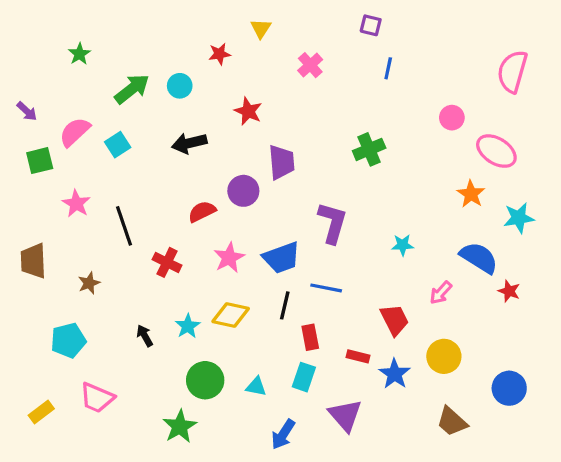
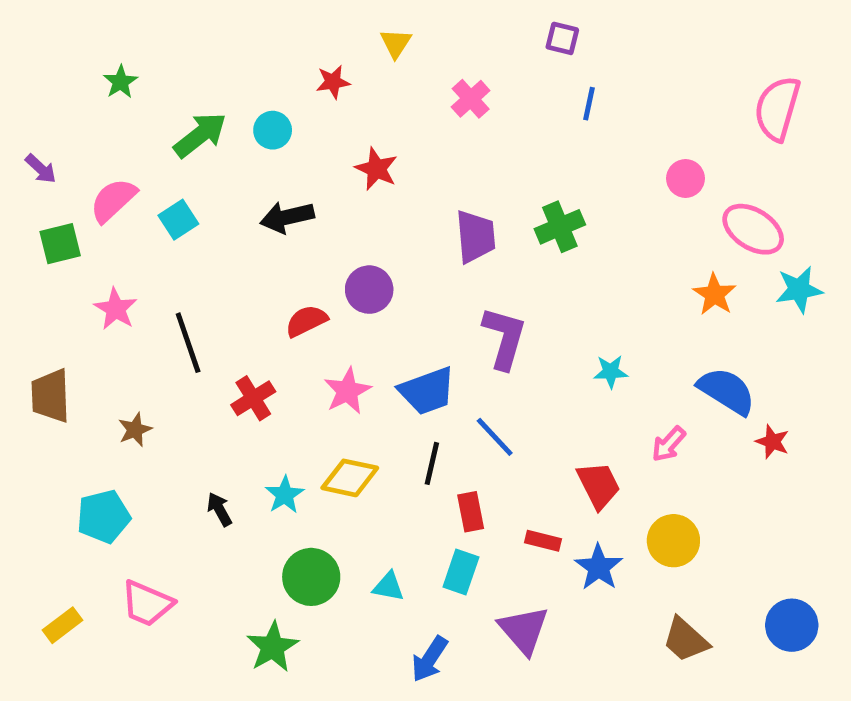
purple trapezoid: (282, 162) -> (475, 236), moved
cyan star: (519, 218) -> (799, 290), moved
red cross: (167, 262) -> (253, 398), turned 32
blue line: (326, 288) -> (495, 437), turned 36
blue circle: (509, 388) -> (792, 625), moved

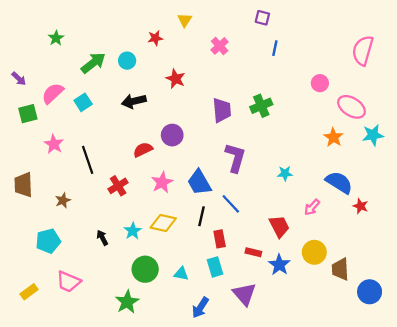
blue trapezoid: (427, 391) -> (199, 182), turned 80
cyan rectangle: (461, 572) -> (215, 267), turned -36
brown trapezoid: (686, 640) -> (340, 269), moved, turned 45

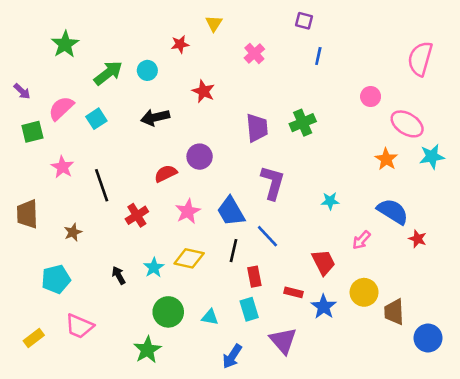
green star: (56, 38) -> (65, 44), size x1.5

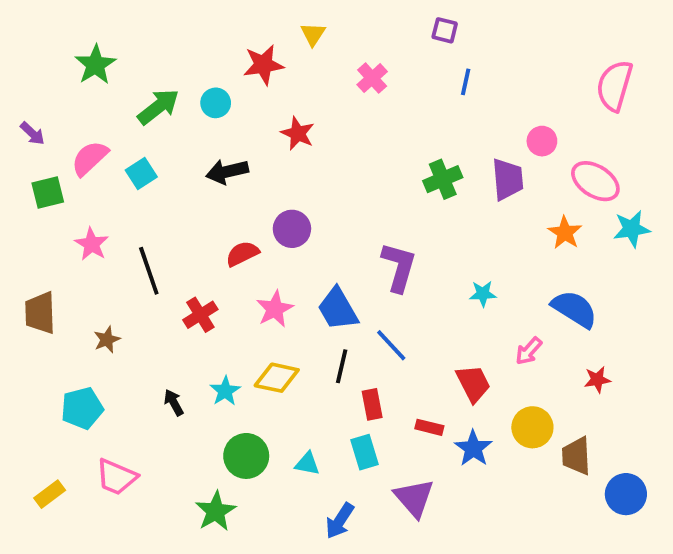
red star: (180, 44) -> (263, 65), size x1.5
purple trapezoid: (257, 128) -> (508, 179), moved
red star: (418, 239) -> (597, 380), moved, turned -30

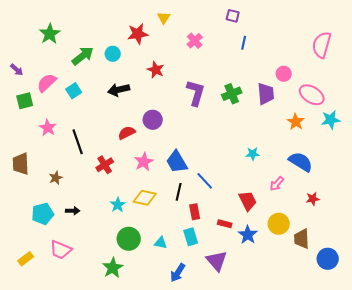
purple L-shape: (399, 267) -> (196, 93), moved
black arrow: (174, 402) -> (73, 211), moved, turned 120

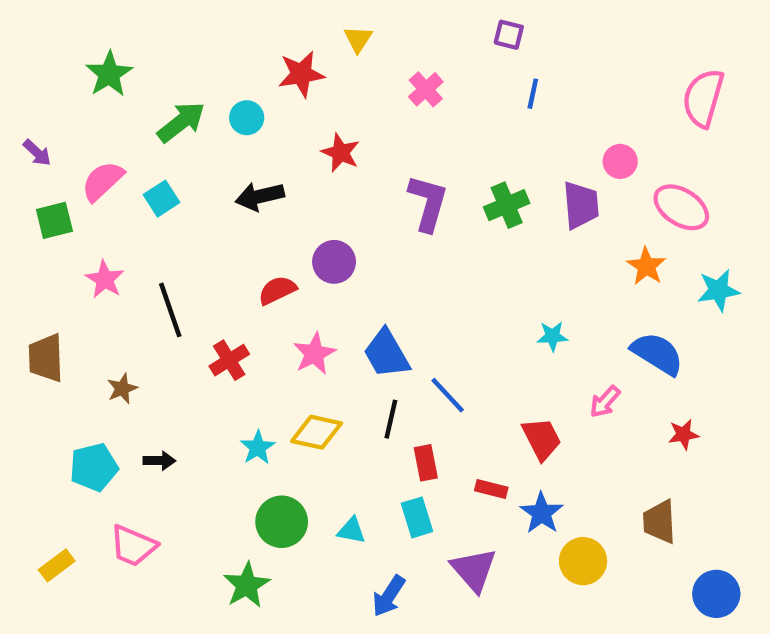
cyan star: (331, 120) -> (718, 290), moved
yellow circle: (279, 224) -> (583, 561), moved
blue circle: (328, 259) -> (716, 594), moved

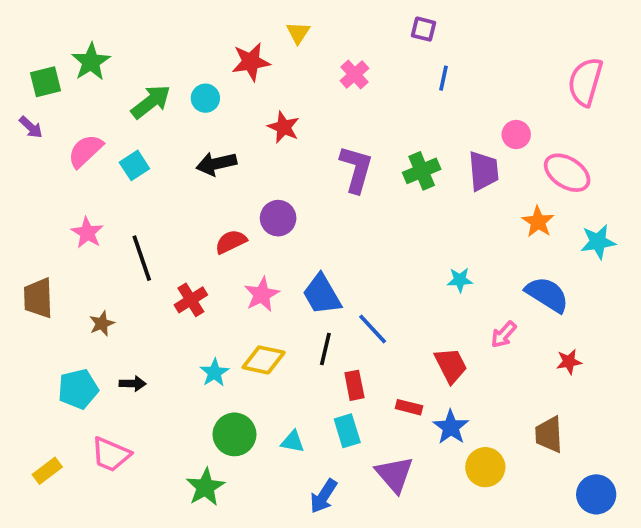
green square: (54, 220) -> (45, 82), moved

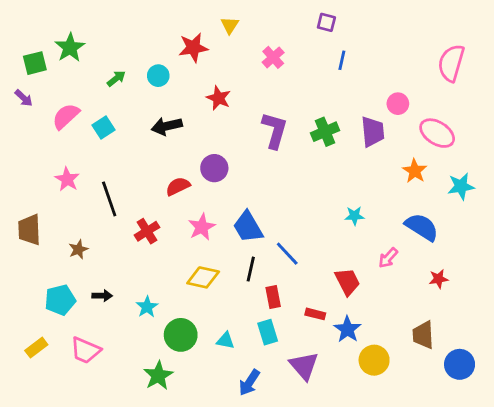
green arrow: (151, 102) -> (116, 78), size x0.6
cyan star: (214, 373) -> (147, 307), moved
yellow rectangle: (47, 471) -> (36, 348), moved
blue circle: (596, 494) -> (460, 364), moved

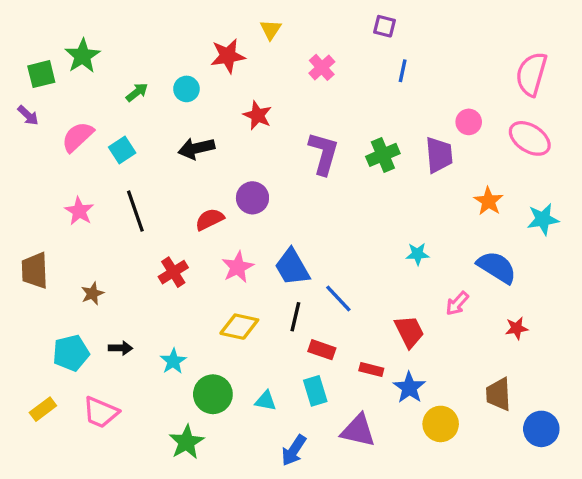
pink ellipse: (437, 133) -> (530, 138), moved
black line: (109, 199) -> (135, 211), moved
red rectangle: (273, 297) -> (322, 350), turned -60
purple triangle: (304, 366) -> (358, 431), turned -36

